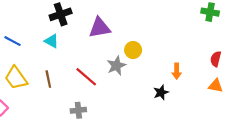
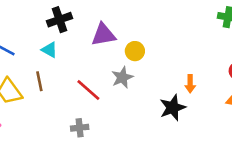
yellow circle: (133, 50) -> (135, 51), moved
brown line: (48, 79) -> (39, 81), moved
black star: (161, 92) -> (173, 108), size x1.5

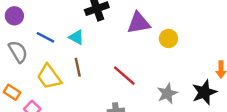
cyan triangle: (49, 50) -> (76, 37), moved
gray star: (122, 77) -> (167, 93), moved

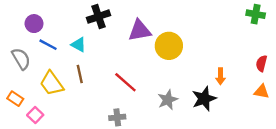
purple circle: (14, 16) -> (34, 24), moved
yellow circle: (168, 39) -> (169, 46), size x1.5

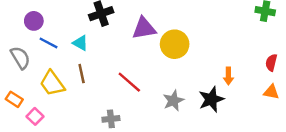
gray cross: (117, 117) -> (111, 119), moved

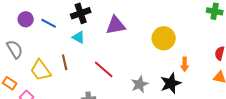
blue line: (48, 43) -> (49, 23), moved
cyan triangle: (80, 43) -> (79, 37), moved
yellow circle: (175, 44) -> (164, 38), moved

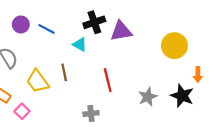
black cross: (81, 13) -> (94, 22), moved
red line: (104, 69) -> (108, 80), turned 35
black star: (171, 83) -> (182, 96), turned -30

